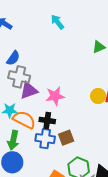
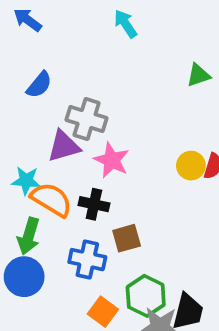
gray cross: (19, 77) -> (87, 119), moved
pink star: (55, 96) -> (112, 160), turned 30
blue cross: (45, 139) -> (87, 260), moved

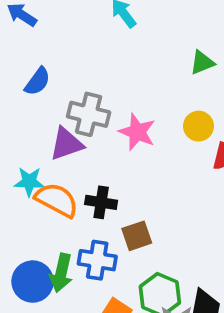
pink star: (112, 160) -> (137, 132), moved
yellow circle: (191, 166) -> (198, 126), moved
green arrow: (29, 236) -> (61, 273), moved

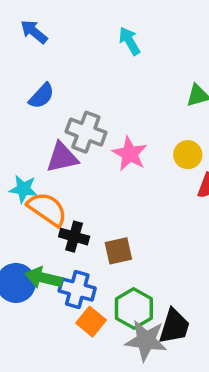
black cross: (101, 202) -> (74, 237), moved
blue cross: (97, 260) -> (77, 290), moved
green arrow: (61, 273) -> (44, 278), turned 84

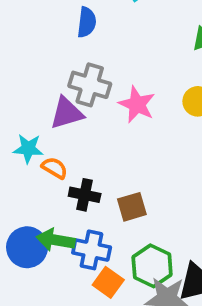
blue semicircle: (42, 96) -> (87, 22), moved, turned -32
orange semicircle: (47, 209) -> (55, 168), size x0.6

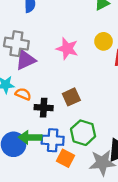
gray cross: (90, 85) -> (16, 44), moved
brown square: (132, 207) -> (71, 97), moved
green hexagon: (152, 266) -> (83, 133), moved

